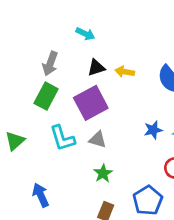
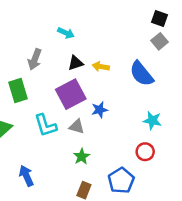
green rectangle: (46, 96) -> (18, 91), moved, turned -45
blue star: (153, 130) -> (100, 110), moved

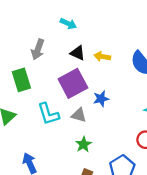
black triangle: (76, 63) -> (78, 53), turned 42

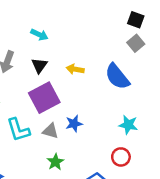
black triangle: (78, 53) -> (39, 65), moved, turned 42
blue star: (101, 99) -> (74, 124), moved

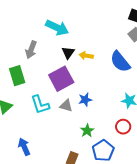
cyan arrow: (39, 35) -> (57, 28), size x1.6
black triangle: (39, 65) -> (68, 53), moved
green star: (55, 162) -> (87, 131), moved

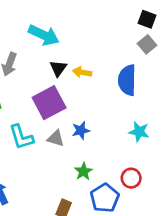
blue semicircle: (120, 62) -> (127, 80), turned 40
red circle: (123, 127) -> (131, 178), moved

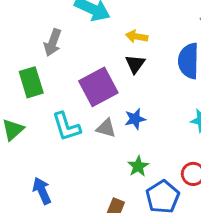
black triangle: (58, 68) -> (135, 64), moved
yellow arrow: (82, 72) -> (137, 36), moved

